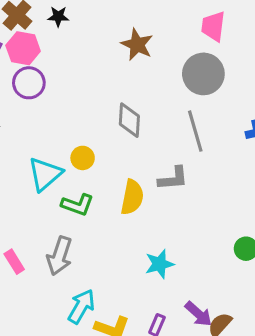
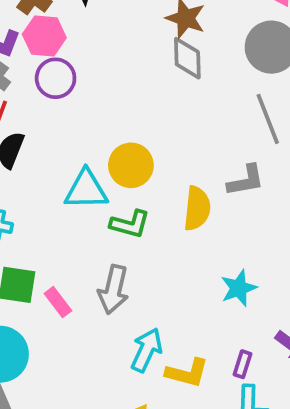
gray diamond: (129, 120) -> (187, 58), moved
yellow circle: (83, 158) -> (131, 165), size x1.5
cyan triangle: (45, 174) -> (86, 190), turned 45

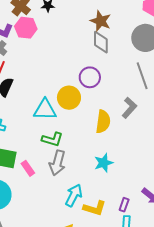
purple circle: (56, 78) -> (90, 77), moved
gray L-shape: (246, 180) -> (129, 108), turned -40
green L-shape: (130, 224) -> (52, 139), moved
cyan star: (239, 288) -> (104, 163), moved

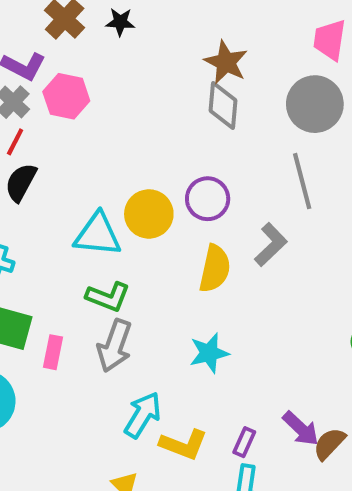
pink hexagon: (26, 28) -> (66, 96), moved
purple circle: (90, 77) -> (208, 199), moved
pink rectangle: (28, 168) -> (53, 352), turned 42

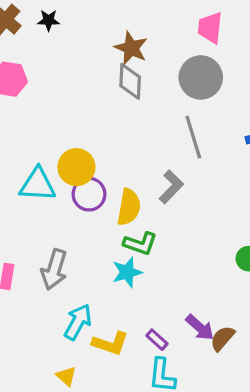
purple circle: (208, 199) -> (89, 194), moved
green L-shape: (108, 297) -> (140, 244), moved
purple rectangle: (244, 442) -> (157, 340), turned -70

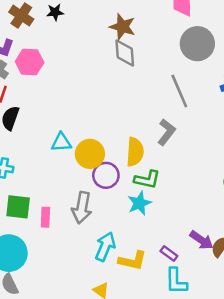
gray circle: (201, 77) -> (197, 44), moved
yellow circle: (76, 167) -> (90, 154), moved
cyan triangle: (38, 185) -> (61, 142), size x0.7
purple circle: (89, 194) -> (106, 175), moved

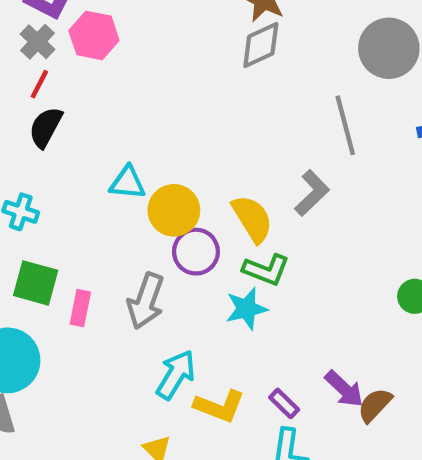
gray diamond: (125, 53) -> (261, 45), turned 60
yellow semicircle: (135, 152) -> (252, 219), turned -44

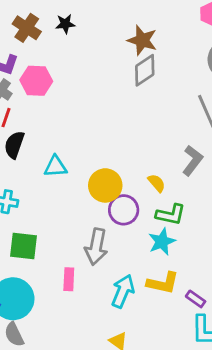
cyan triangle: (127, 183) -> (55, 166), moved
yellow semicircle: (252, 219) -> (157, 183), size x0.6
pink rectangle: (80, 308) -> (69, 279), moved
yellow L-shape: (219, 406) -> (163, 283), moved

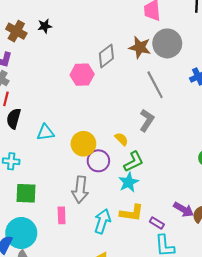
brown star: (142, 40) -> (140, 47), moved
pink hexagon: (36, 81) -> (82, 75), moved
green L-shape: (171, 215) -> (134, 162), turned -35

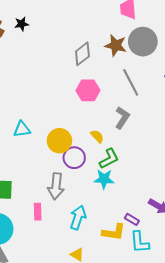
pink hexagon: (82, 75) -> (88, 90), moved
cyan star: (129, 182) -> (104, 179), turned 30
yellow L-shape: (132, 213) -> (114, 232), moved

